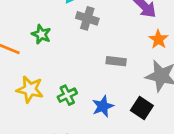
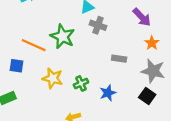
green star: (41, 34) -> (63, 36), size x1.6
black square: (142, 108) -> (147, 96), moved

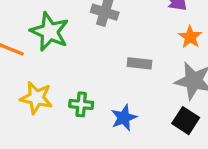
green cross: (81, 83) -> (81, 104), turned 32

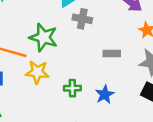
yellow star: (36, 98) -> (37, 72), moved

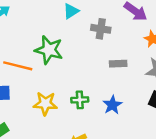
gray cross: (82, 19) -> (101, 29), moved
yellow star: (37, 72) -> (45, 104), moved

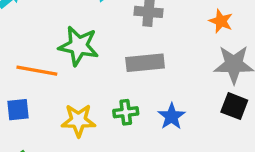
gray rectangle: (118, 64) -> (145, 63), moved, size x1.5

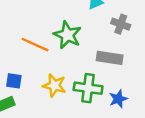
blue square: (18, 110) -> (14, 81), moved
green cross: (126, 112) -> (88, 88), size x1.6

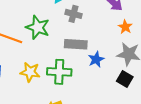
gray cross: (121, 24) -> (73, 14), moved
blue star: (118, 99) -> (96, 59), moved

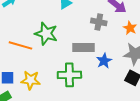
gray cross: (73, 14) -> (99, 22), moved
yellow star: (30, 72) -> (31, 80), moved

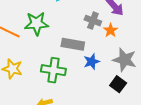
orange star: (130, 28) -> (111, 30), moved
green star: (46, 34) -> (37, 23), turned -30

